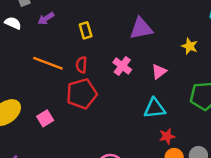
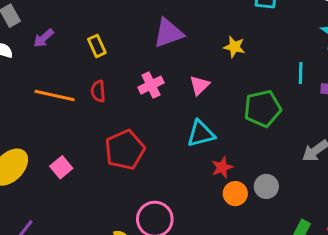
pink cross: (122, 66) -> (151, 85), turned 36
red pentagon: (82, 94) -> (125, 150), moved

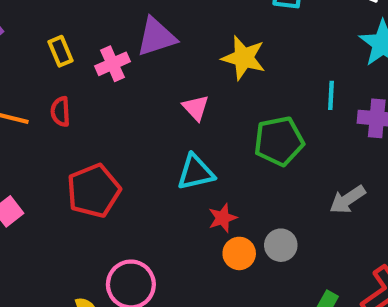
yellow star: (234, 47) -> (244, 58), size x1.5
pink cross: (151, 85) -> (113, 64), moved
pink triangle: (199, 85) -> (196, 108), turned -30

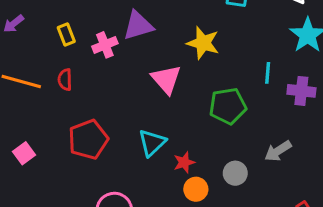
pink triangle: (196, 108) -> (166, 79), size x1.5
cyan triangle: (196, 172) -> (152, 143), moved, turned -32
gray circle: (281, 245) -> (235, 173), moved

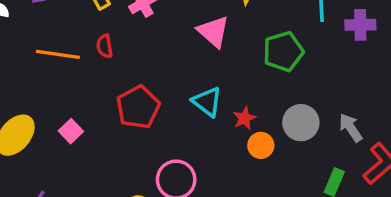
cyan triangle: (152, 143) -> (207, 102), turned -32
gray arrow: (278, 151) -> (351, 128), moved, turned 96
gray circle: (235, 173) -> (301, 123), size x1.4

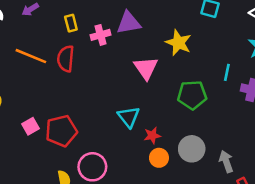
red semicircle: (105, 46) -> (66, 59), size x1.5
red pentagon: (138, 107) -> (61, 131), moved
pink square: (71, 131) -> (31, 126), moved

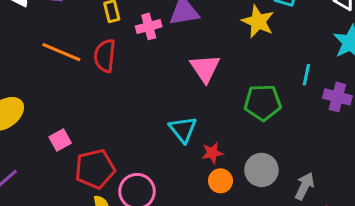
yellow star: (178, 43) -> (258, 22), moved
red pentagon: (61, 131) -> (95, 169), moved
gray arrow: (226, 161) -> (305, 186), turned 45

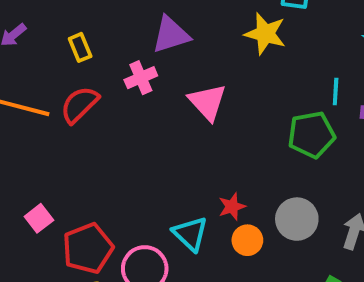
pink cross: (149, 26) -> (141, 78), moved
red semicircle: (105, 56) -> (79, 105), turned 48
green pentagon: (263, 103) -> (312, 135), moved
cyan triangle: (183, 129) -> (190, 234), moved

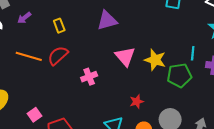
yellow star: (265, 34) -> (155, 60), moved
pink cross: (141, 78) -> (89, 77), moved
red star: (232, 207) -> (137, 102), moved

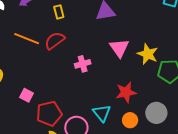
red star: (137, 102) -> (126, 92), size x1.5
pink square: (35, 115) -> (27, 95), turned -32

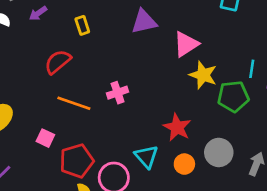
orange line: (27, 39) -> (74, 103), moved
red semicircle: (55, 41) -> (58, 62), moved
pink triangle: (119, 48) -> (186, 44), moved, turned 35
red star: (126, 92) -> (177, 127), turned -30

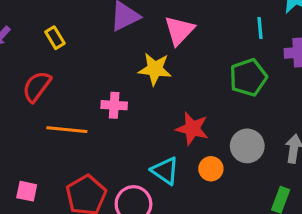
cyan line: (252, 69) -> (260, 28), moved
yellow star: (203, 75) -> (155, 69), moved
pink cross: (118, 93) -> (114, 105), turned 36
pink square: (45, 138) -> (27, 191), moved

